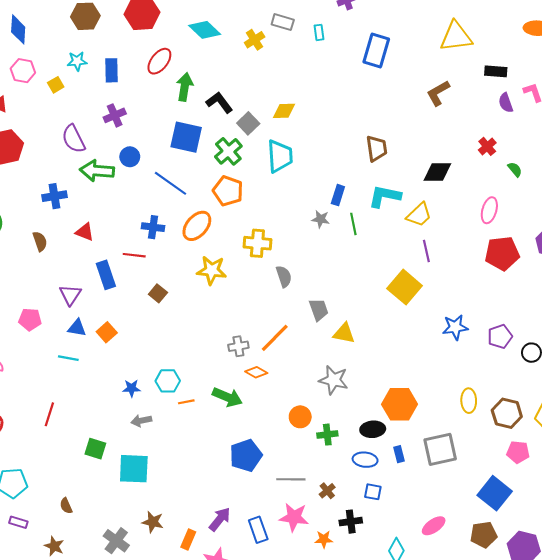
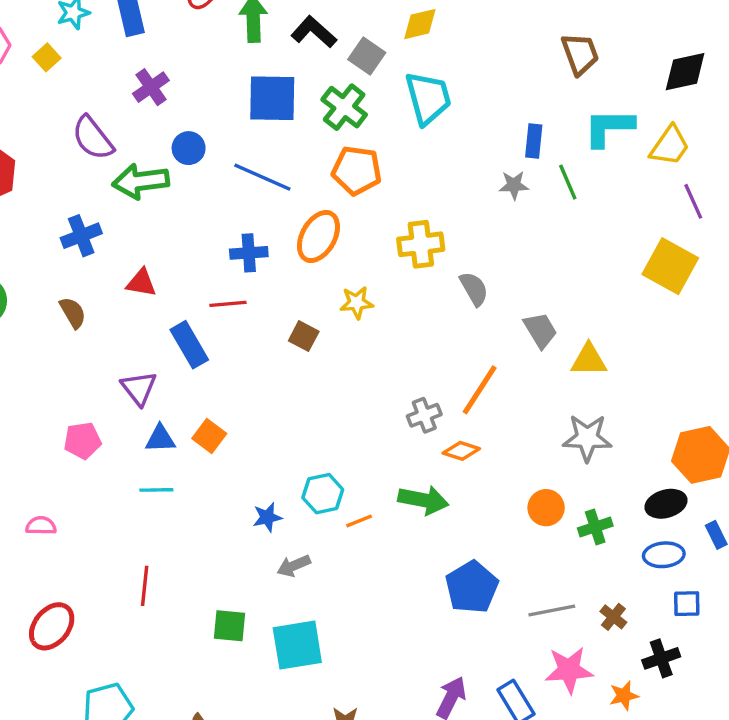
yellow star: (212, 270) -> (357, 303), size x0.7
brown square: (158, 293) -> (304, 336), moved

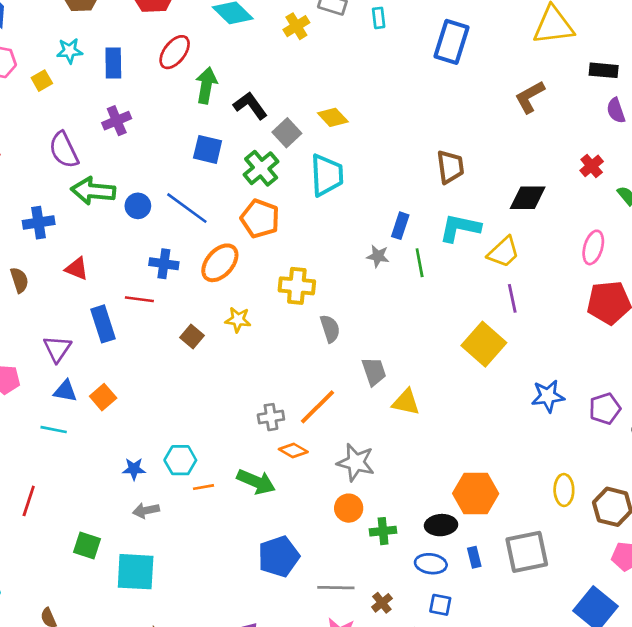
yellow diamond: (420, 24) -> (333, 117), turned 48
blue square: (272, 98) -> (208, 149), size x0.7
blue circle: (189, 148) -> (138, 206), moved
gray star: (587, 438) -> (356, 462), moved

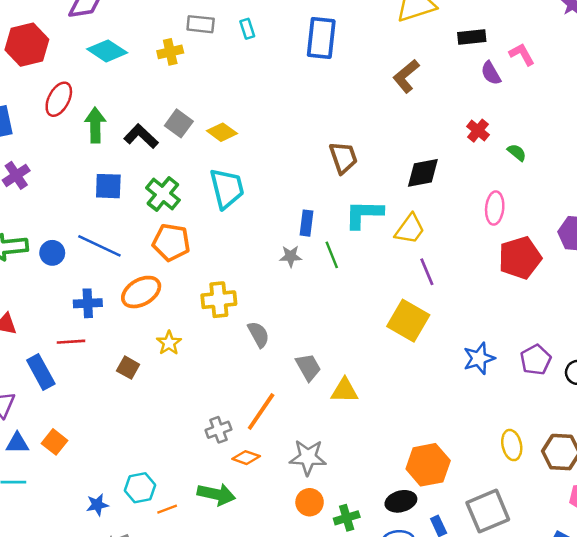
yellow cross: (296, 26) -> (170, 52), turned 30
gray square: (287, 133) -> (179, 123), moved
orange ellipse: (220, 263) -> (141, 292), turned 30
yellow star: (238, 320) -> (169, 343), turned -30

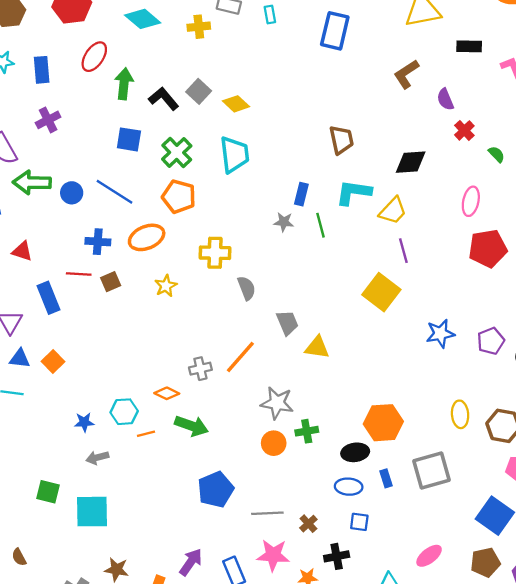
purple semicircle: (491, 73) -> (445, 99), moved
brown square: (128, 368) -> (111, 282), moved, turned 30
orange diamond: (246, 458) -> (167, 393), moved
green cross: (347, 518) -> (307, 431), moved

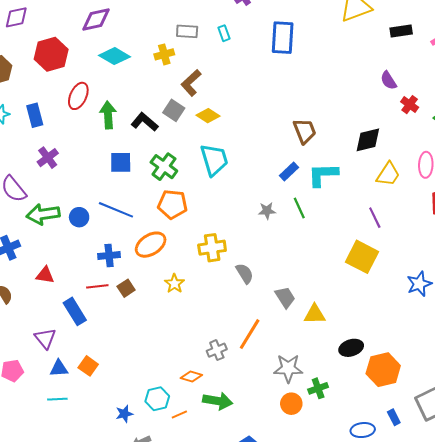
brown L-shape: (406, 74) -> (191, 83), moved
blue rectangle: (301, 194) -> (289, 171), moved, turned 42
yellow trapezoid: (393, 211) -> (388, 174), moved
black ellipse: (355, 452) -> (351, 348), moved

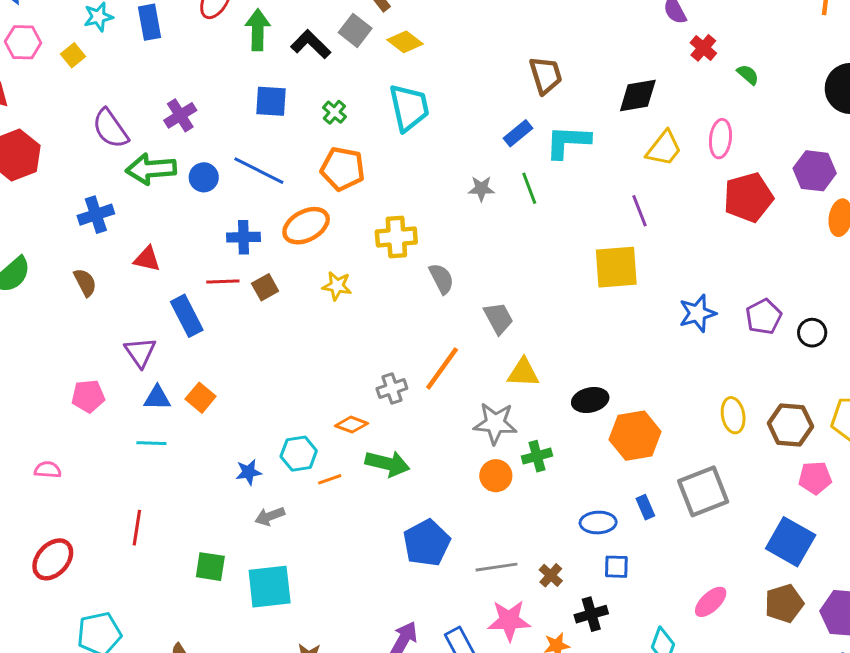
purple cross: (48, 158) -> (180, 115), moved
green cross: (164, 167) -> (334, 112), size x0.6
yellow square: (362, 257) -> (616, 267), turned -36
yellow star: (174, 284) -> (337, 286), turned -30
yellow triangle: (315, 314) -> (523, 373), moved

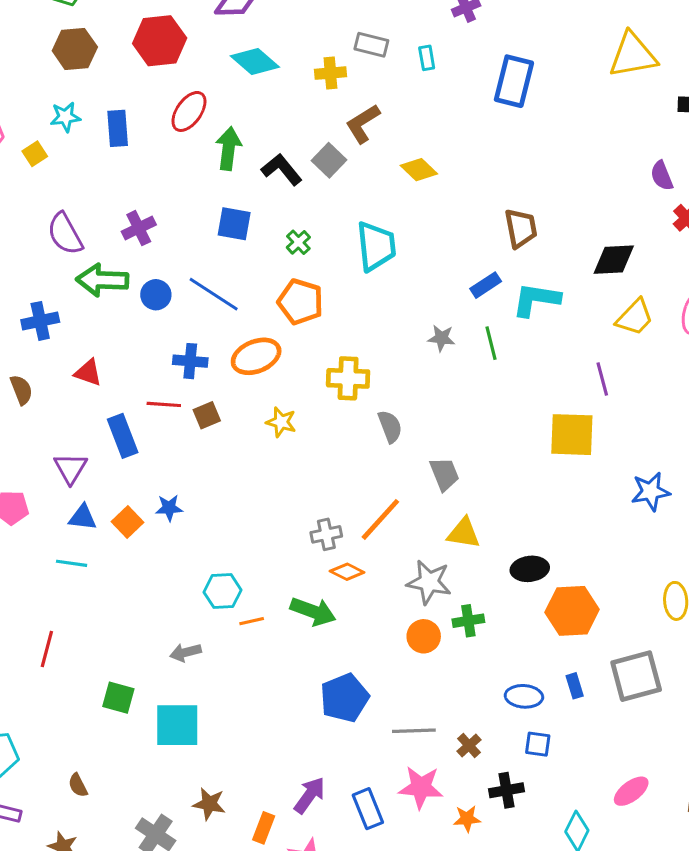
yellow diamond: (405, 42) -> (419, 170), moved
orange diamond: (351, 425) -> (347, 572), moved
blue star: (249, 472) -> (169, 508), moved

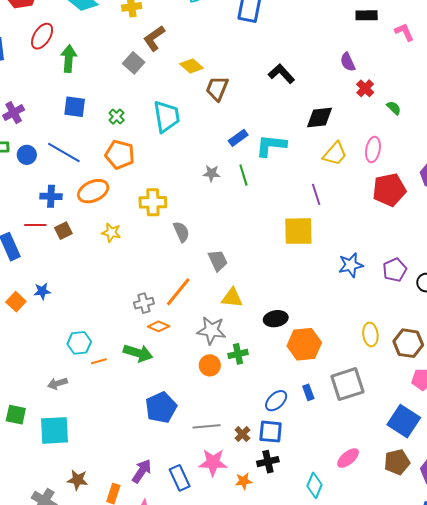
black L-shape: (282, 169) -> (281, 74), moved
brown trapezoid: (521, 228) -> (217, 88), moved, turned -144
blue ellipse: (524, 696) -> (276, 401), turned -45
blue square: (538, 744) -> (271, 432), moved, size x1.4

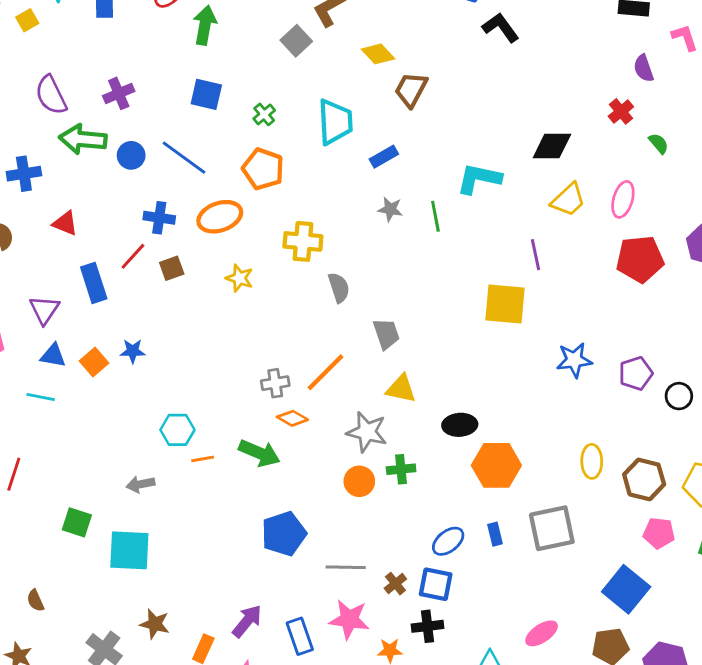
purple semicircle: (348, 62) -> (644, 68), moved
black L-shape: (281, 74) -> (501, 27), moved
blue rectangle: (238, 138) -> (384, 157), moved
red line: (35, 225) -> (133, 256), turned -55

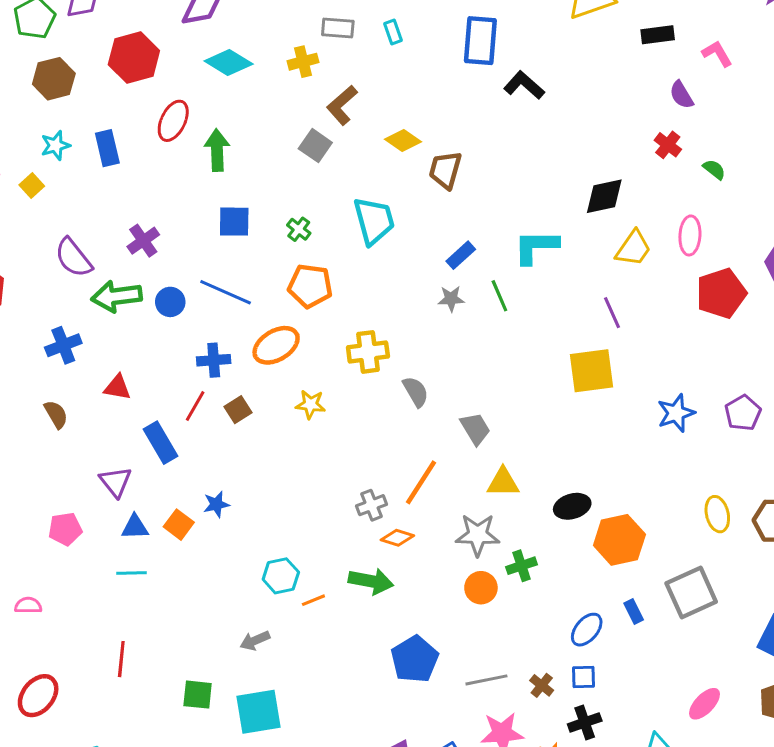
blue rectangle: (384, 157) -> (461, 255), moved
blue square: (436, 584) -> (583, 677), size x0.7

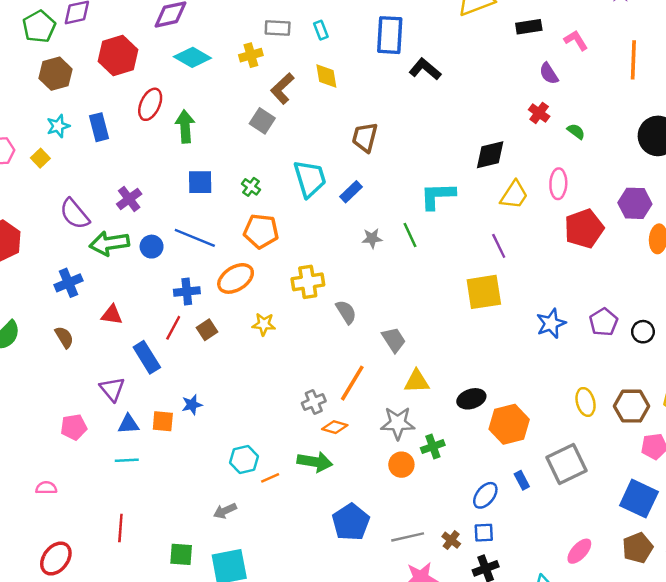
yellow diamond: (403, 141) -> (326, 76), moved, turned 48
blue rectangle: (461, 255) -> (351, 192), moved
orange square: (179, 525) -> (163, 421), turned -30

